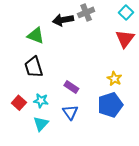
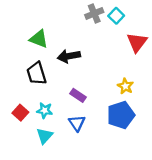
cyan square: (126, 12) -> (116, 16), moved
black arrow: (63, 20) -> (69, 56), moved

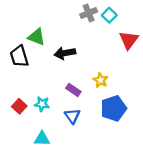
black trapezoid: (37, 73) -> (19, 56), moved
yellow star: (125, 86) -> (101, 80), moved
cyan triangle: (45, 136) -> (42, 139), moved, turned 49

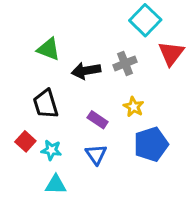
gray cross: (89, 13) -> (125, 63), moved
cyan square: (109, 15) -> (145, 20), size x1.5
black trapezoid: (19, 56) -> (46, 104), moved
cyan star: (42, 104) -> (51, 150), moved

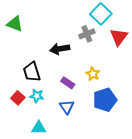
green triangle: (49, 49) -> (15, 24), moved
gray cross: (125, 63) -> (87, 34), moved
cyan star: (51, 150) -> (37, 96), moved

